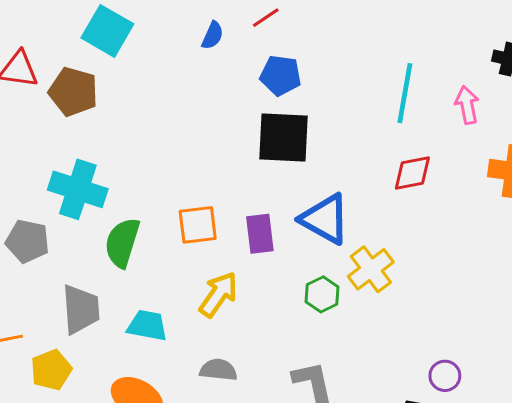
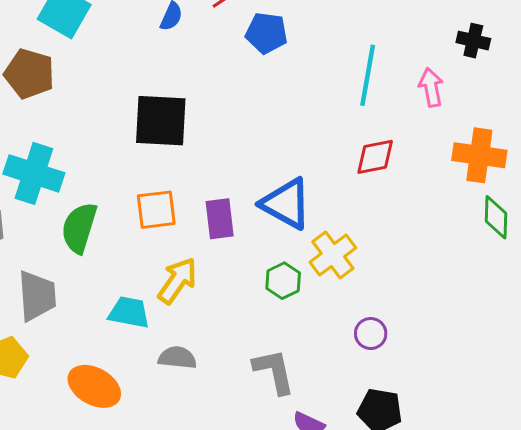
blue pentagon: (281, 75) -> (266, 33), moved
black square: (284, 138) -> (161, 121), moved
cyan trapezoid: (147, 326) -> (129, 312), moved
purple circle: (445, 376) -> (371, 334), moved

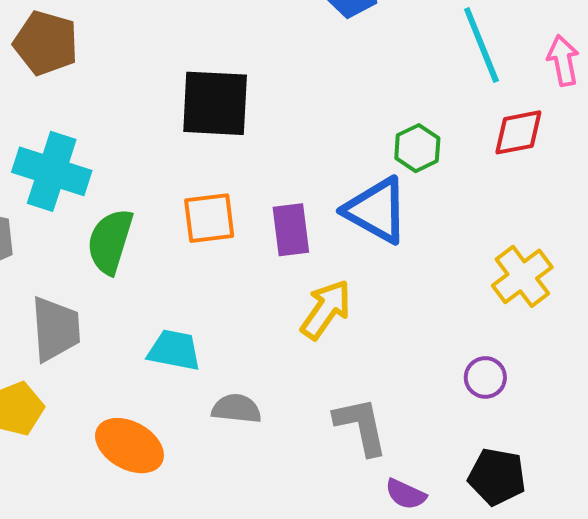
cyan line: (368, 75) -> (481, 45), turned -32
red diamond: (375, 157) -> (518, 132), moved
yellow cross: (333, 255) -> (522, 276), moved
yellow arrow: (177, 281) -> (326, 309), moved
green hexagon: (283, 281) -> (417, 148), moved

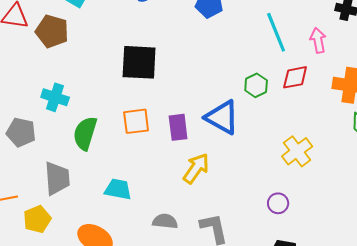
green hexagon: (417, 148) -> (256, 85), moved
cyan cross: (52, 171) -> (55, 97), size x0.7
gray semicircle: (236, 409) -> (165, 221), moved

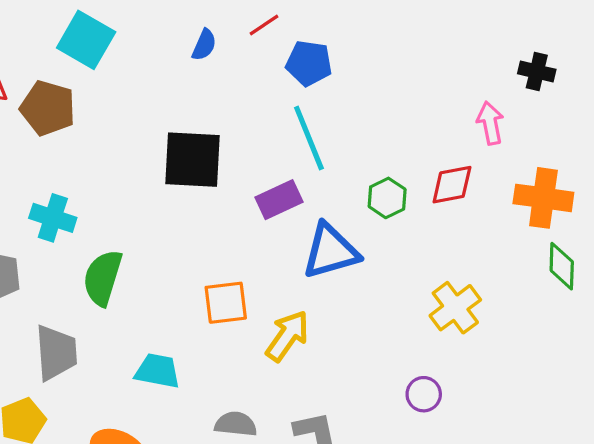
cyan line: (276, 32) -> (309, 138), moved
blue triangle: (222, 117) -> (331, 251), turned -45
orange square: (136, 121) -> (226, 303), moved
purple rectangle: (178, 127) -> (279, 200), moved, turned 72

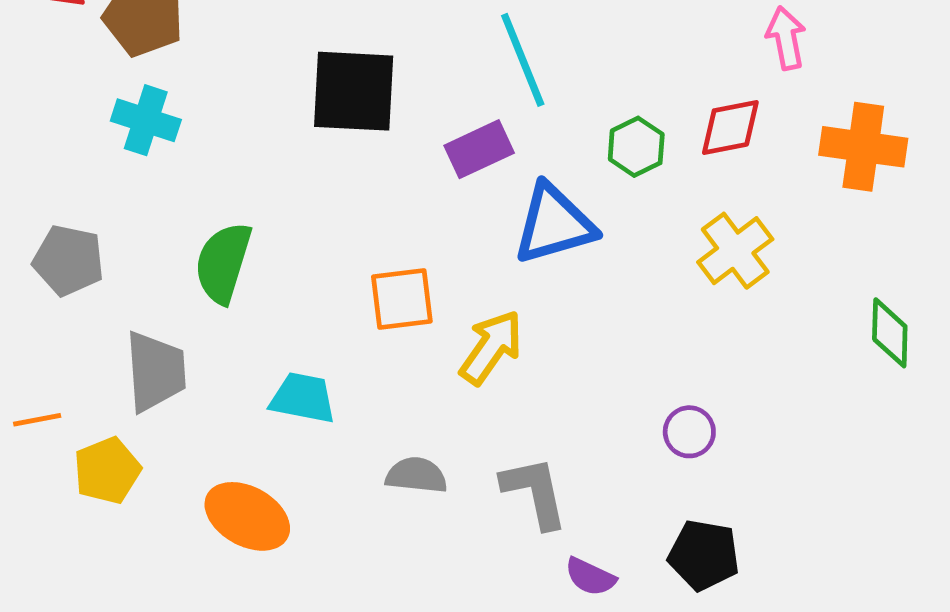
cyan cross: (53, 218) -> (146, 120), moved
green diamond: (562, 266) -> (890, 333), moved
yellow cross: (455, 308) -> (735, 251), moved

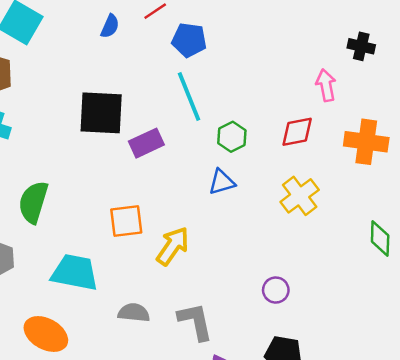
green hexagon: (636, 147) -> (232, 137), moved
purple rectangle: (479, 149) -> (146, 143), moved
blue triangle: (554, 224) -> (222, 182), moved, size x0.6
cyan trapezoid: (303, 398) -> (75, 272), size x1.4

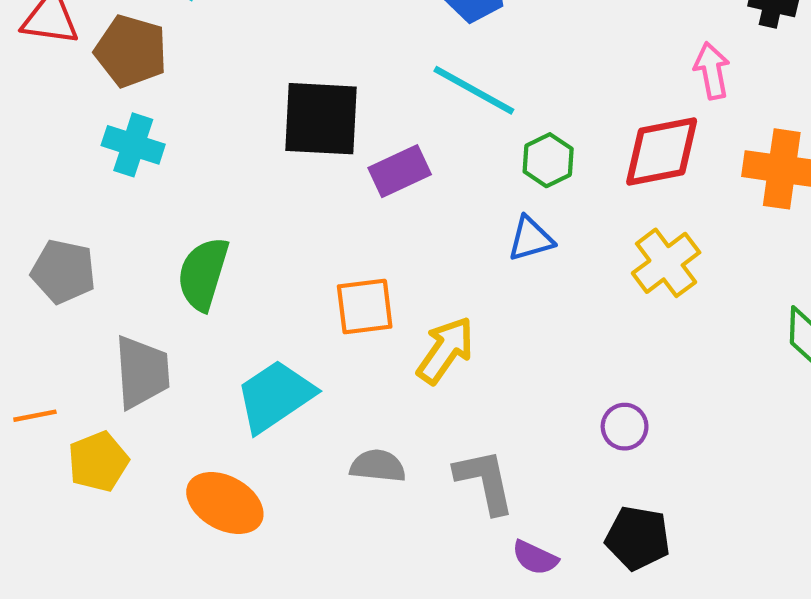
cyan line: (189, 97) -> (474, 90), turned -39
red diamond: (297, 132) -> (662, 151), size x1.4
cyan trapezoid: (75, 272) -> (275, 396), turned -45

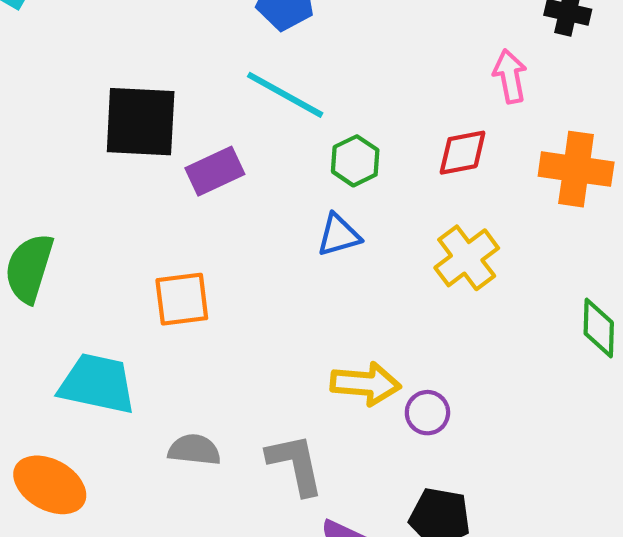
red diamond: (662, 151) -> (463, 153), size x0.7
yellow arrow: (445, 350) -> (366, 384), moved, turned 60
cyan trapezoid: (275, 396) -> (97, 384), turned 46

